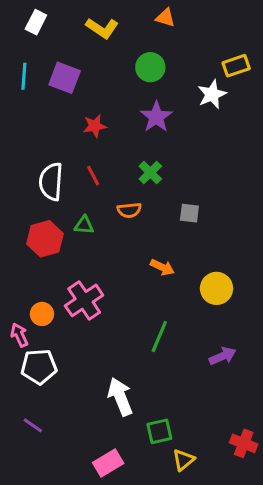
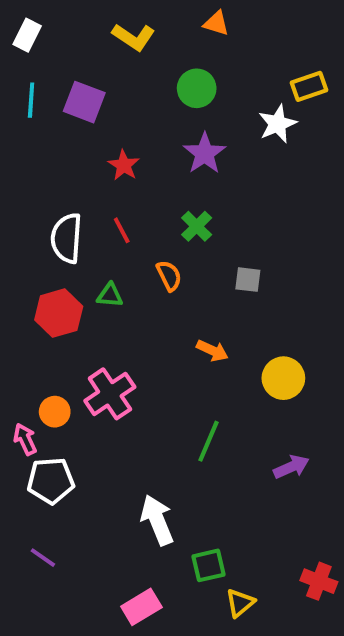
white rectangle: (36, 22) -> (27, 35), moved
red star: (95, 126) -> (124, 165), turned -30
orange semicircle: (129, 210) -> (169, 276), turned -110

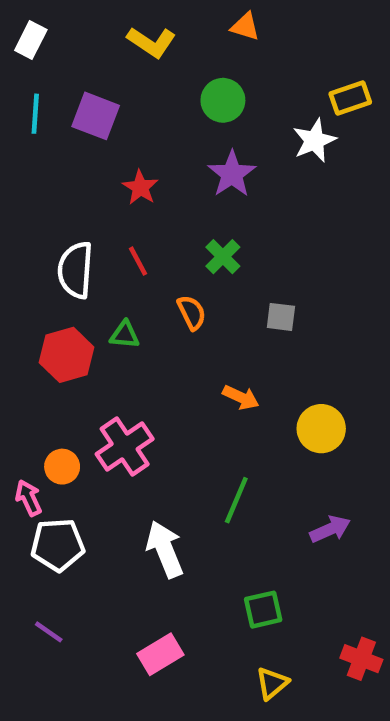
white arrow: (157, 520) -> (165, 549), moved
green square: (208, 565) -> (263, 610), moved
pink rectangle: (141, 607) -> (160, 654), moved

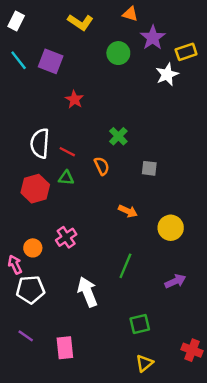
cyan line: (35, 114) -> (19, 60), turned -42
purple star: (232, 174) -> (153, 38), moved
red line: (138, 261) -> (67, 152), moved, turned -35
pink cross: (125, 446) -> (66, 237), size x0.7
pink rectangle: (160, 654) -> (65, 348), moved, turned -65

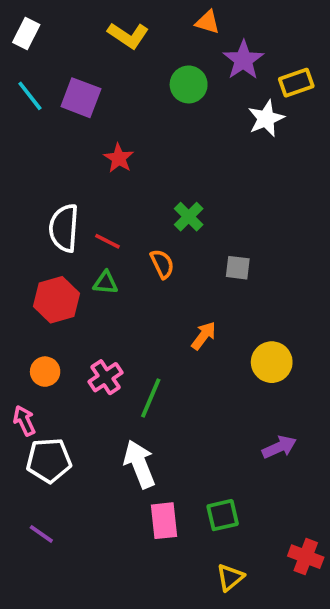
orange arrow: (128, 211) -> (204, 336), turned -78
orange circle: (33, 248) -> (45, 372), moved
green line: (125, 266) -> (151, 398), moved
pink rectangle: (65, 348) -> (164, 521), moved

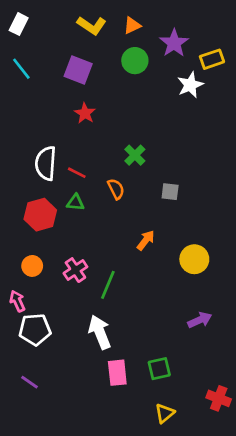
orange triangle: (207, 22) -> (132, 25), moved, turned -42
purple square: (81, 98) -> (78, 70), moved

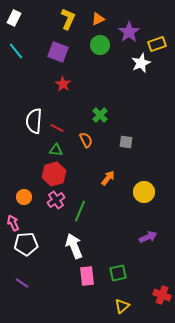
yellow L-shape: (92, 25) -> (68, 19), turned -100
red hexagon: (40, 215) -> (54, 174), moved

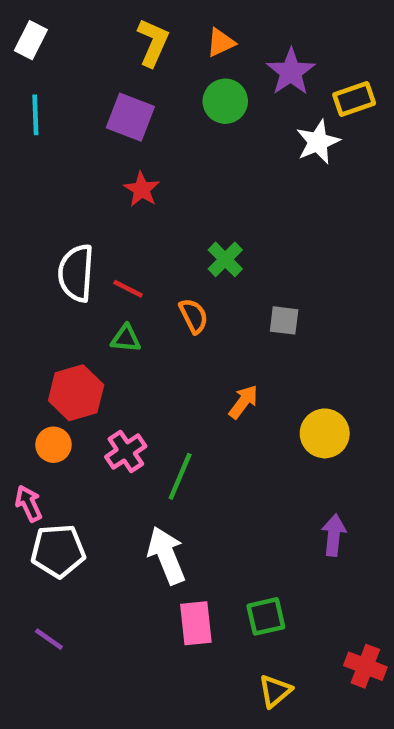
cyan line: (16, 51) -> (35, 115), turned 36
red hexagon: (54, 174) -> (76, 393), moved
purple arrow: (148, 237) -> (334, 535), turned -60

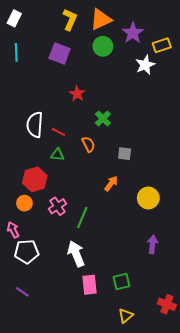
orange triangle: (221, 42) -> (101, 19), size x1.6
red star: (142, 189) -> (77, 94), moved
gray square: (284, 320) -> (125, 154), moved

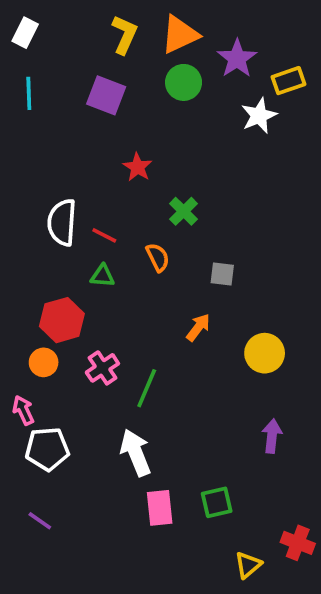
yellow triangle: (126, 316) -> (248, 565), moved

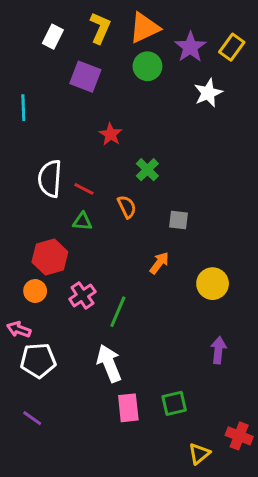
white rectangle: (25, 33) -> (53, 37), moved
yellow rectangle: (289, 81) -> (232, 47), moved, turned -35
cyan line: (29, 93) -> (23, 108), moved
pink arrow: (23, 410) -> (19, 329), turned -45

